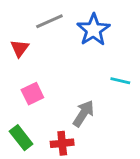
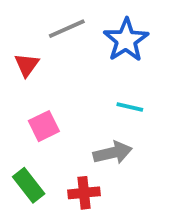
cyan line: (120, 81) -> (130, 107), moved
gray arrow: (83, 113) -> (113, 153), turned 44

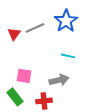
gray line: (67, 29) -> (35, 28), moved
pink square: (44, 126) -> (24, 76), moved, turned 35

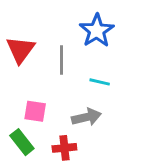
gray line: (35, 28) -> (62, 60), moved, turned -66
red triangle: (14, 34) -> (20, 50), size x1.5

